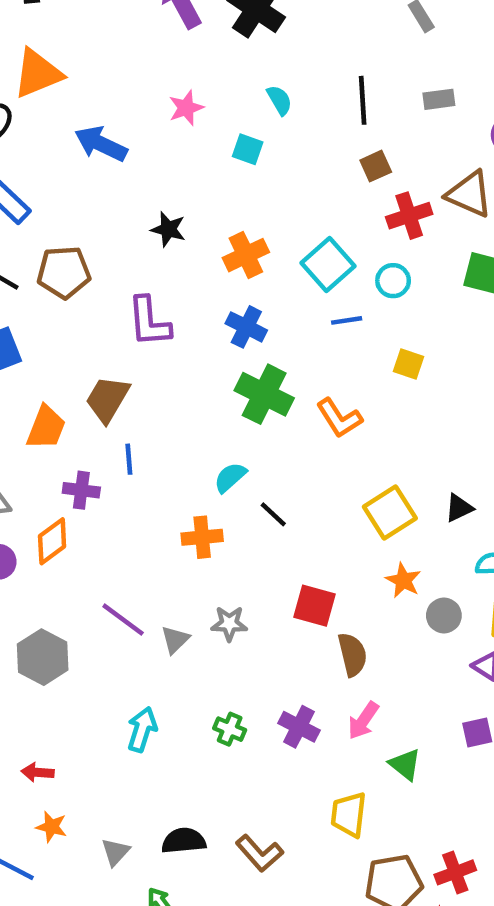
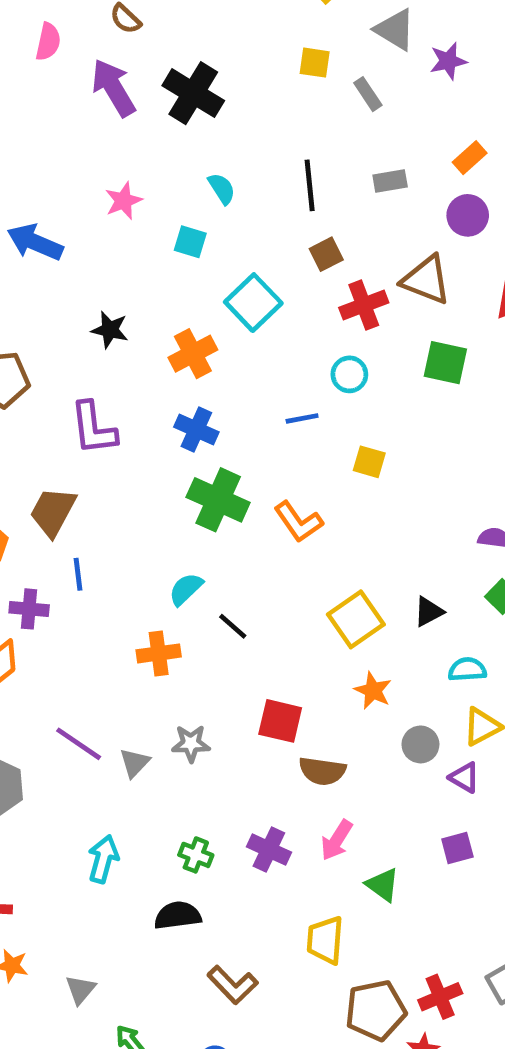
cyan square: (328, 264) -> (253, 303), moved
gray circle: (444, 616) -> (420, 744), moved
brown semicircle: (352, 655) -> (322, 771), turned 114
black semicircle: (184, 841) -> (178, 915), moved

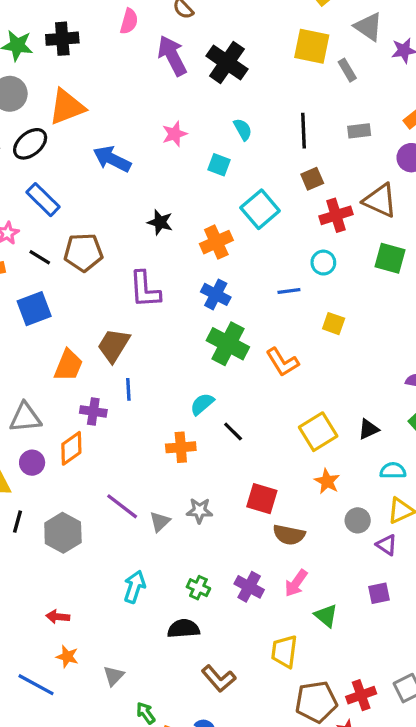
yellow square: (315, 63) -> (312, 46), size x1.6

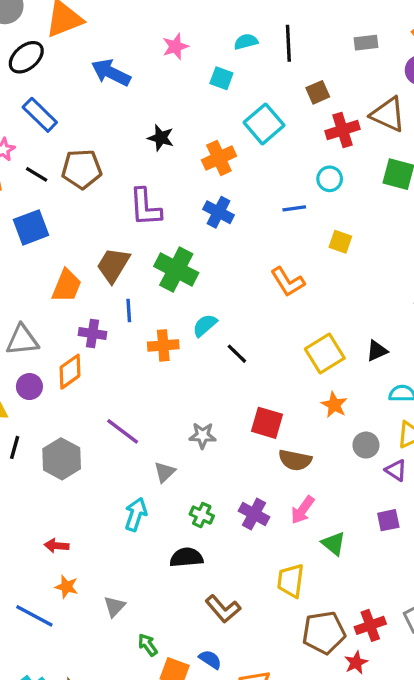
cyan semicircle: (243, 129) -> (246, 42), turned -75
black line: (303, 131) -> (288, 43), moved
green cross: (228, 344) -> (176, 270), moved
orange cross: (181, 447) -> (163, 345), moved
gray triangle: (160, 522) -> (165, 472), moved

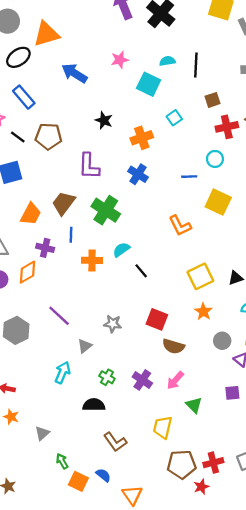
cyan square: (221, 78) -> (149, 84), size x1.5
cyan square: (264, 124) -> (174, 118), size x0.6
yellow square: (340, 242) -> (218, 202), size x1.6

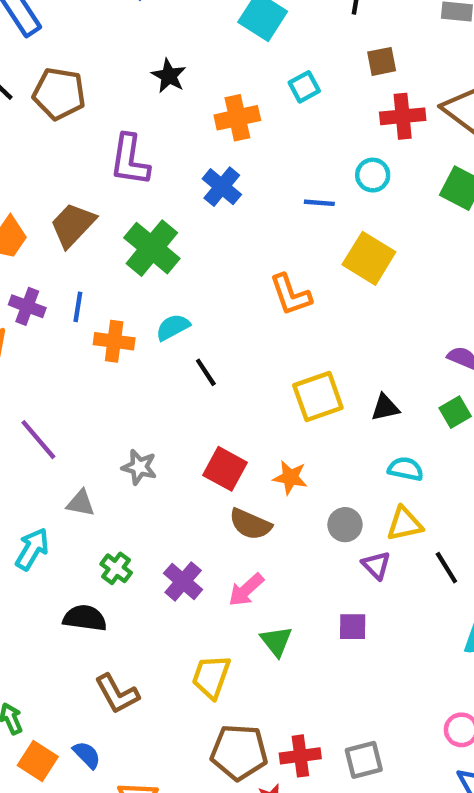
blue line: (71, 235) -> (78, 307), moved
orange star: (203, 312) -> (290, 477), moved, turned -30
gray triangle: (85, 346) -> (81, 503), turned 42

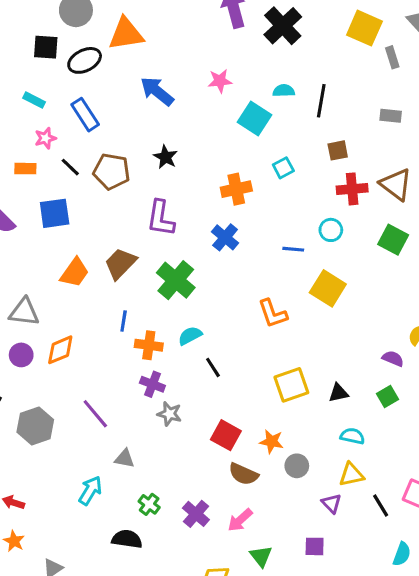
black star: (169, 76) -> (166, 157), moved
purple cross: (27, 306) -> (152, 384), moved
gray star: (139, 467) -> (169, 414), moved
gray circle: (345, 525) -> (297, 466), moved

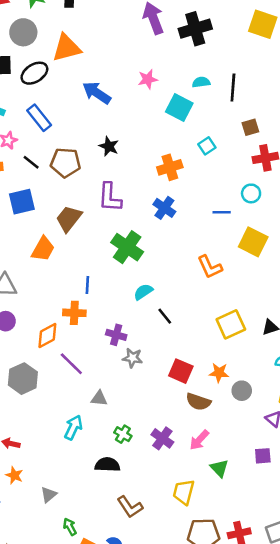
black cross: (283, 26) -> (195, 29), turned 32
brown trapezoid: (120, 263) -> (69, 219), moved
orange cross: (149, 345) -> (74, 313), moved
orange diamond: (60, 350) -> (47, 336), moved

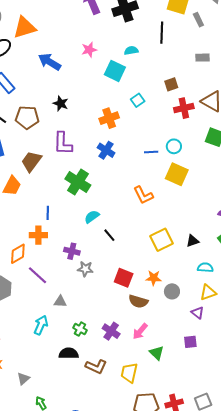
black line: (233, 88) -> (162, 33), moved
cyan circle: (251, 193) -> (174, 146), moved
brown L-shape: (130, 507) -> (96, 367), moved, turned -30

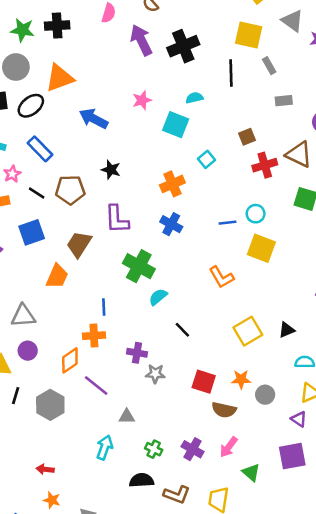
gray rectangle: (198, 20) -> (269, 66), moved
cyan semicircle: (92, 217) -> (158, 297), moved
purple square: (190, 342) -> (292, 456), size x1.6

